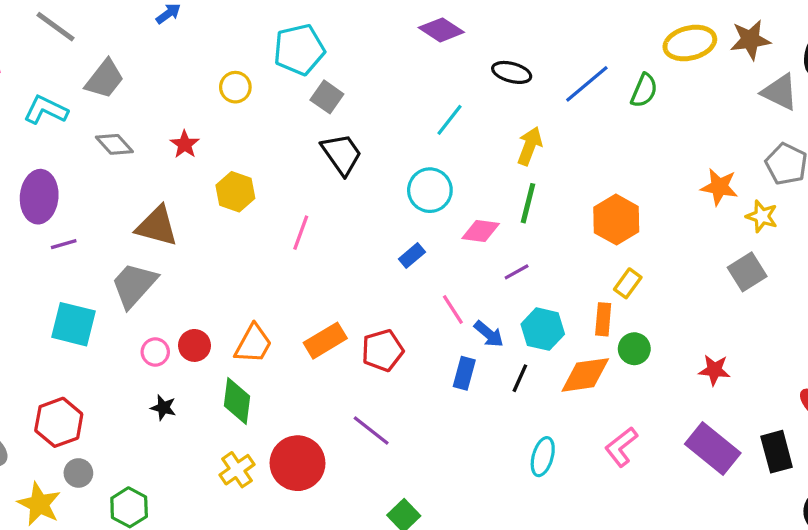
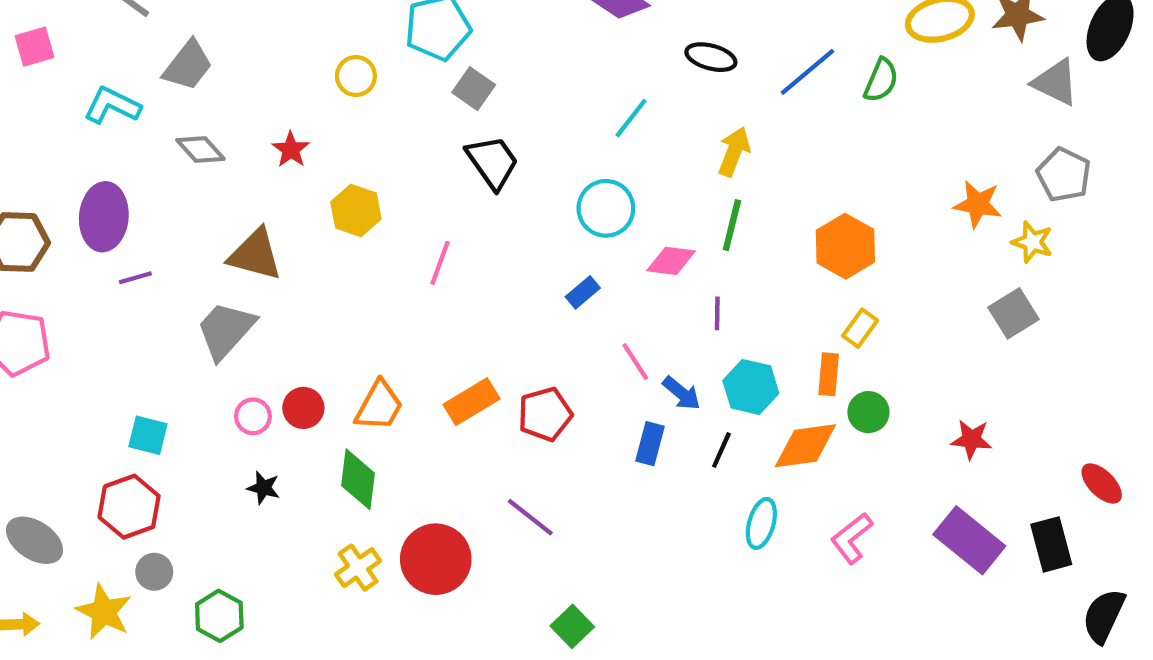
purple line: (517, 272) -> (717, 313), turned -60
cyan square: (74, 324) -> (148, 435), moved, size x0.7
cyan ellipse: (543, 457) -> (761, 523), moved

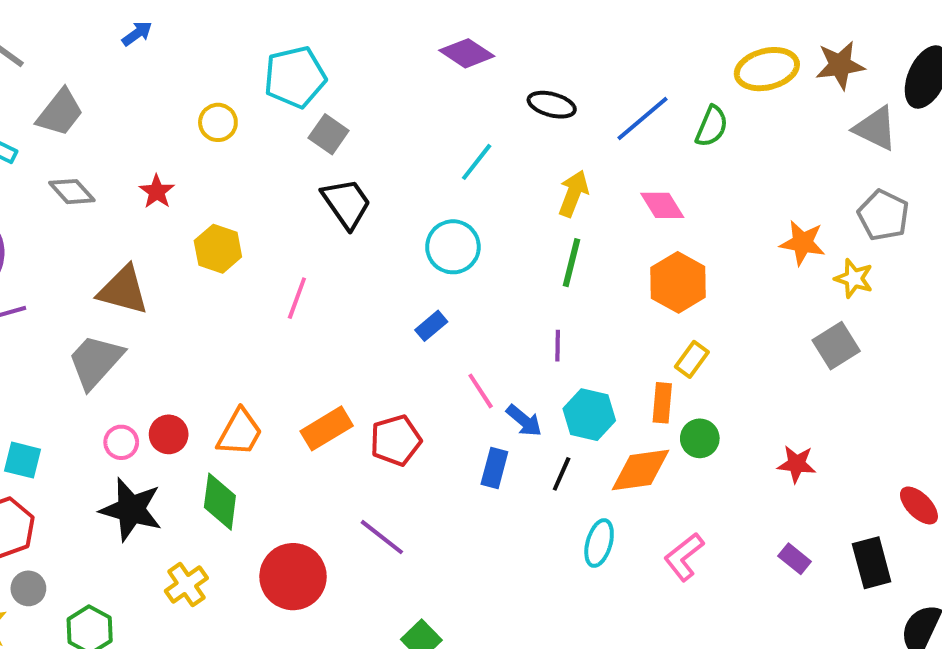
pink diamond: (671, 261) -> (662, 205), moved, turned 51
black star: (263, 488) -> (131, 509), size x2.0
purple rectangle: (969, 540) -> (795, 559), size x0.5
yellow cross: (358, 568) -> (186, 584), moved

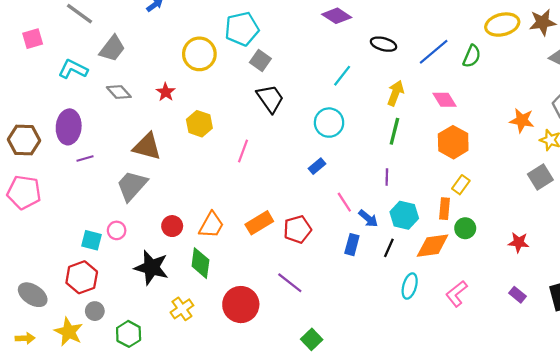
yellow circle: (218, 122) -> (199, 54), size x1.6
pink circle: (121, 442) -> (117, 230), moved

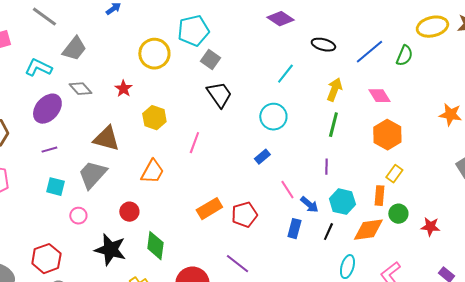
purple ellipse: (69, 127) -> (47, 109), moved, turned 36
orange trapezoid: (211, 225) -> (152, 172), moved
cyan square: (92, 240) -> (55, 187), moved
red star: (519, 242) -> (430, 227), moved

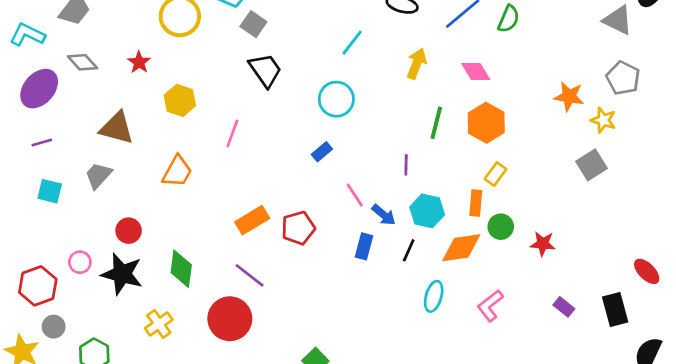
green line: (333, 125) -> (436, 123), moved
gray trapezoid: (92, 175) -> (98, 175), size x0.7
red circle: (129, 212) -> (129, 231), moved
pink circle: (78, 216) -> (80, 262), moved
purple line: (237, 264) -> (250, 275), moved

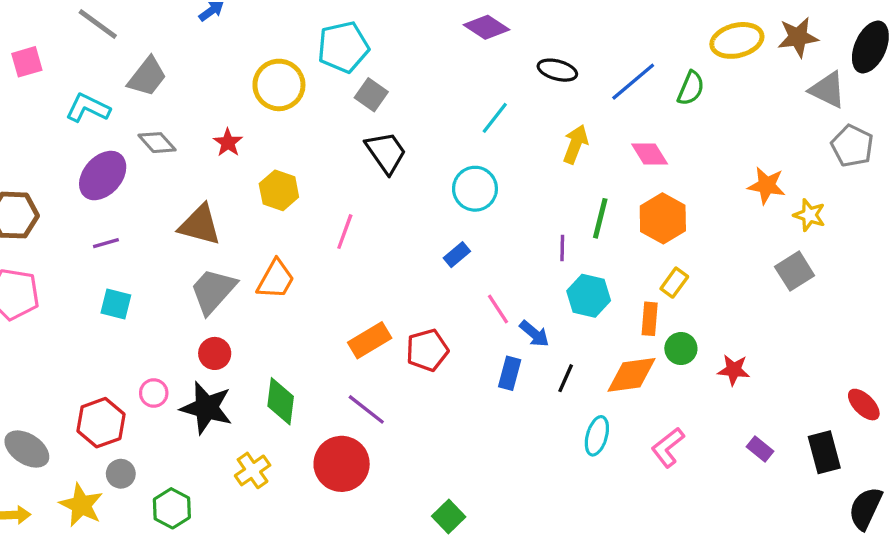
gray pentagon: (623, 78) -> (852, 146), moved
purple line: (406, 165) -> (562, 248), moved
gray trapezoid: (98, 175) -> (213, 291), moved, size x1.4
cyan hexagon: (427, 211) -> (589, 296), moved

